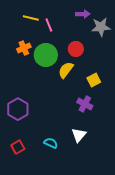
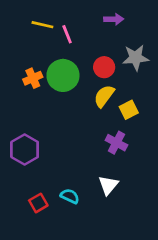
gray star: (101, 27) -> (136, 58), moved
orange cross: (24, 48) -> (33, 78), moved
yellow semicircle: (66, 70) -> (104, 96), moved
red square: (18, 147) -> (38, 203), moved

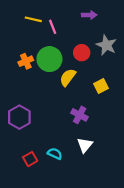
gray star: (136, 58) -> (106, 45), turned 30
yellow semicircle: (104, 96) -> (68, 77), moved
purple cross: (116, 143) -> (80, 115), moved

